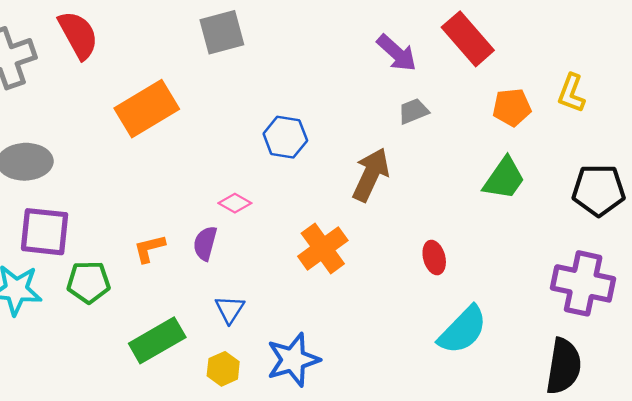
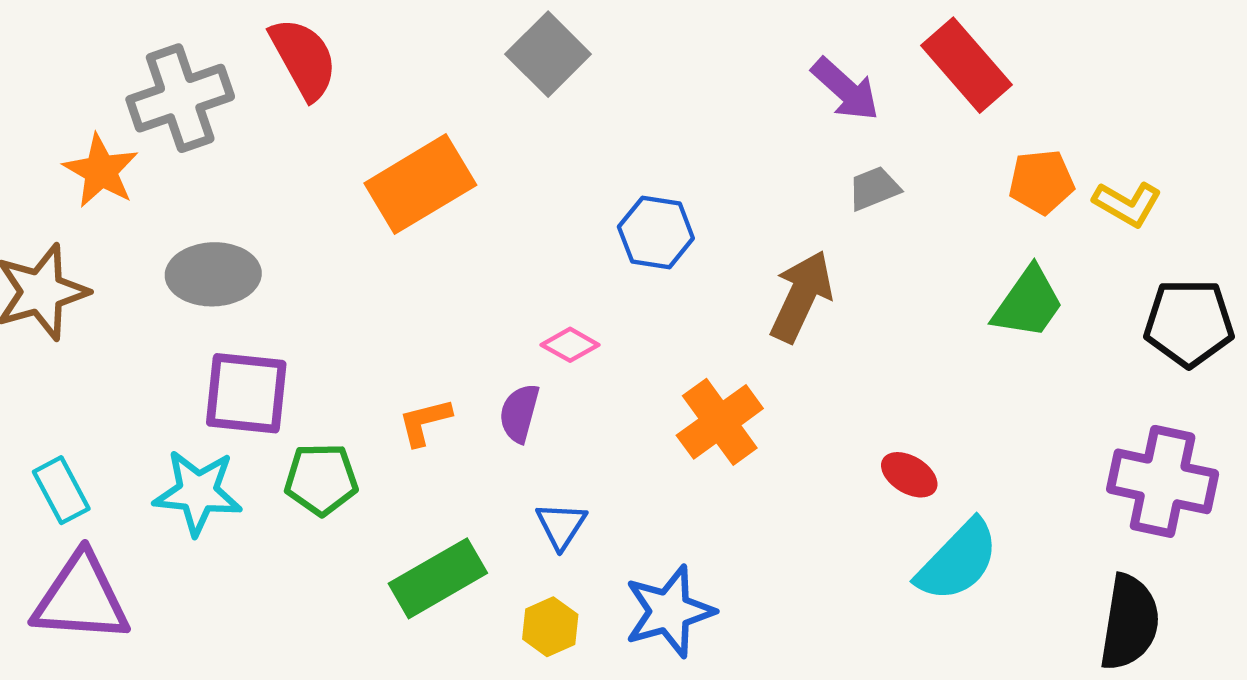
gray square: (222, 32) -> (548, 54), turned -30
yellow L-shape: (571, 93) -> (1127, 204), moved, turned -81
red ellipse: (434, 258) -> (909, 475), moved, turned -44

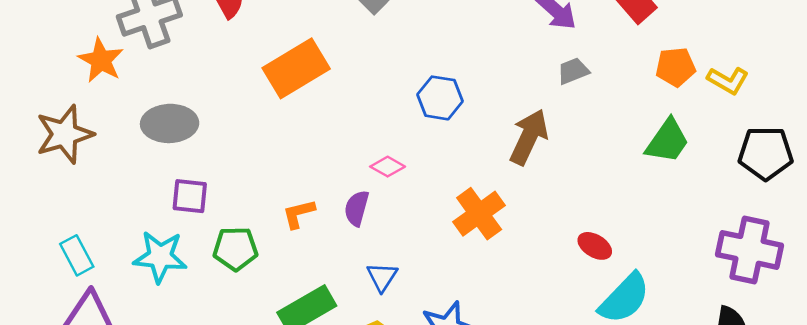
purple square: (246, 393) -> (190, 196), size x0.7

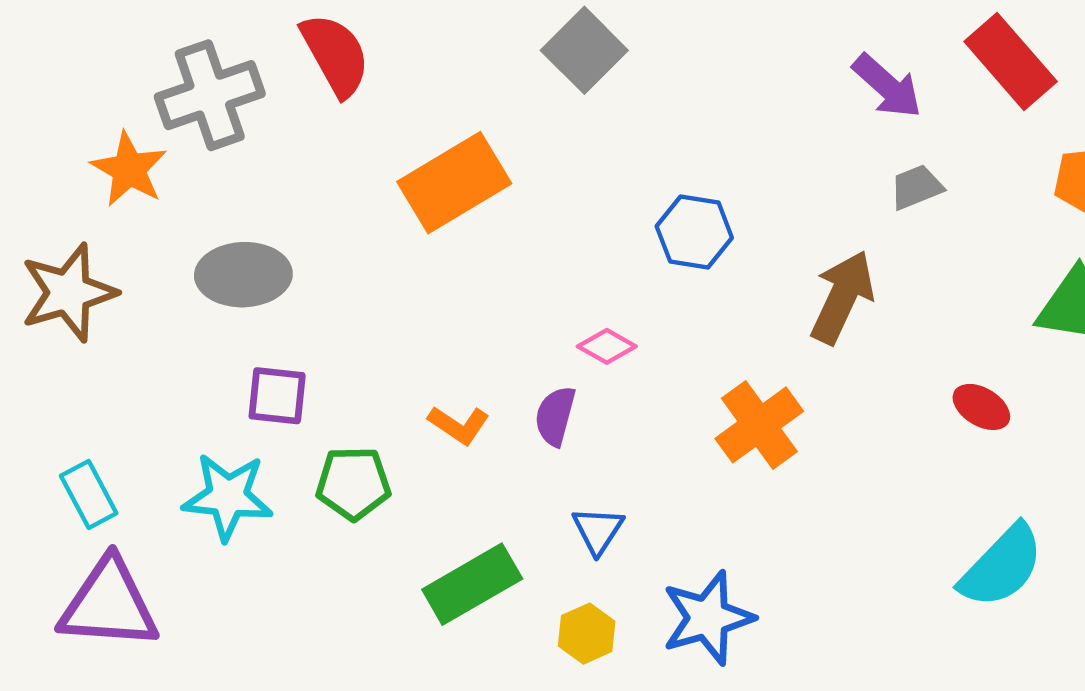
orange L-shape: (299, 214) -> (459, 425), turned -132
red ellipse: (595, 246) -> (981, 407), moved

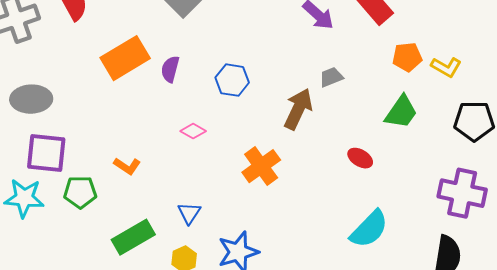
gray trapezoid: (916, 187) -> (331, 77), moved
purple square: (277, 396) -> (46, 153), size x1.5
purple semicircle: (555, 416) -> (170, 69), moved

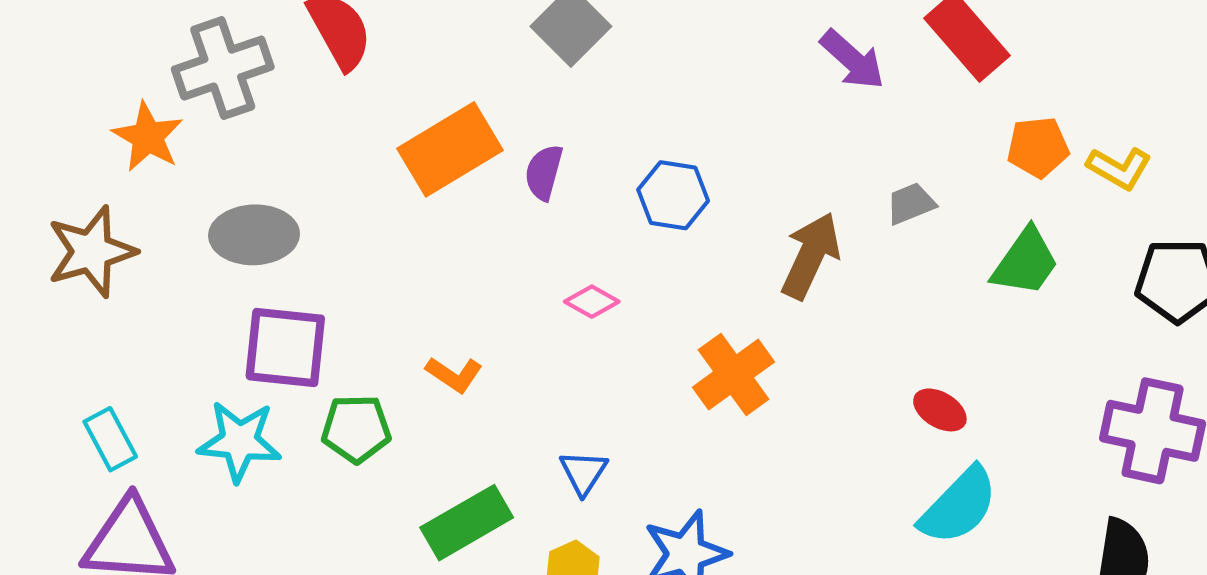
gray trapezoid: (331, 77) -> (911, 204), moved
red ellipse: (360, 158) -> (940, 410), moved

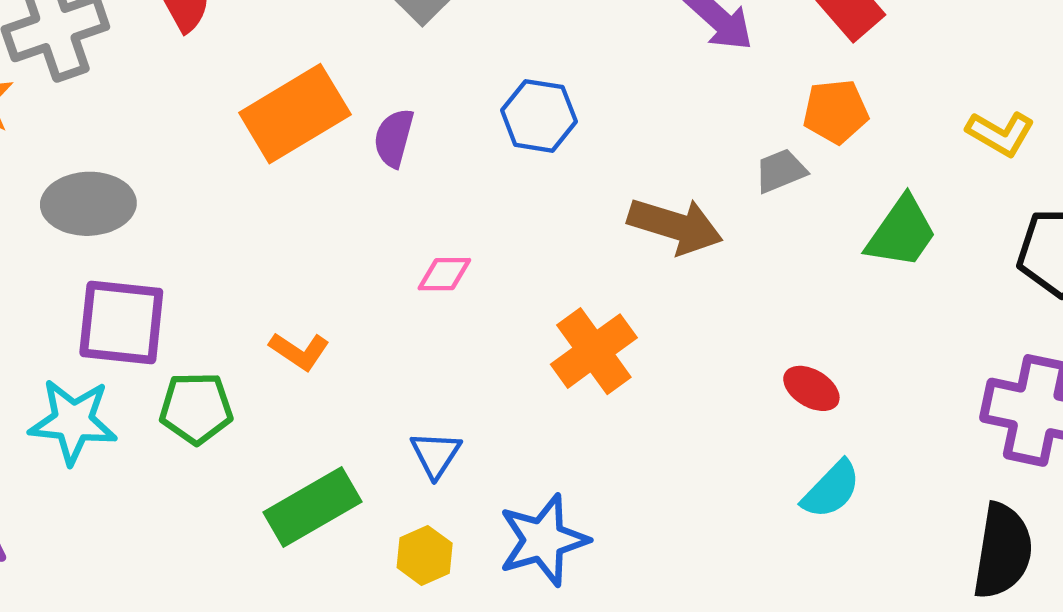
orange pentagon: (1038, 147) -> (836, 111), moved
blue hexagon: (673, 195) -> (539, 116), moved
brown arrow: (811, 256) -> (675, 226), turned 82
pink diamond: (592, 302) -> (444, 274), turned -30
cyan semicircle: (959, 506) -> (831, 490), size x0.7

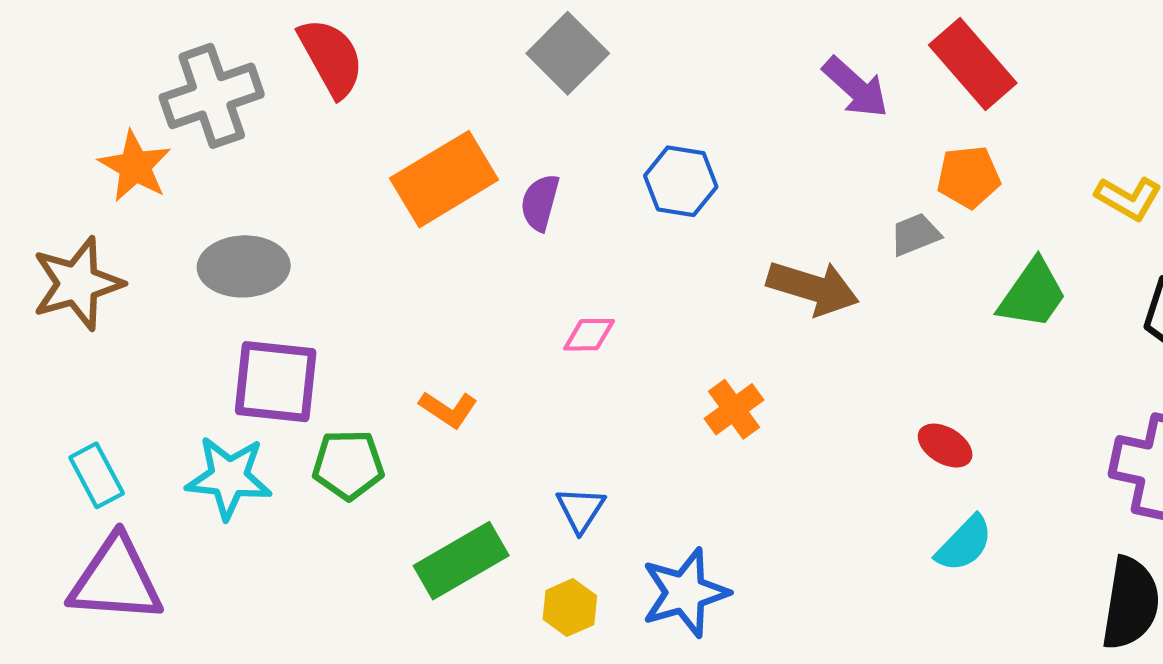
orange cross: (594, 351) -> (734, 409), size x0.7

